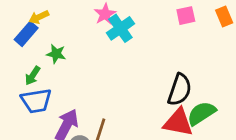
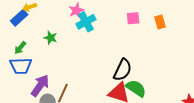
green star: (56, 54) -> (50, 38), moved
green semicircle: (201, 113) -> (136, 88), turned 60

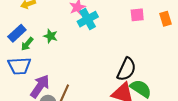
blue rectangle: (19, 18) -> (17, 33), moved
green arrow: (20, 48) -> (27, 44), moved

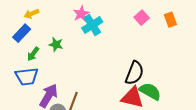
pink square: (137, 15) -> (142, 18), turned -32
blue rectangle: (17, 33) -> (22, 33), moved

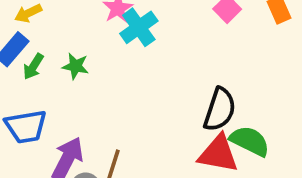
green arrow: (33, 54) -> (33, 66), moved

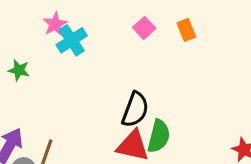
green semicircle: (250, 141) -> (159, 136), turned 76

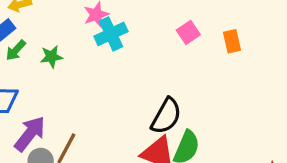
green star: (19, 70) -> (51, 57), turned -30

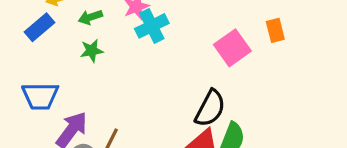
pink square: (188, 32) -> (232, 48), moved, size x1.5
green arrow: (16, 50) -> (90, 17), moved, turned 30

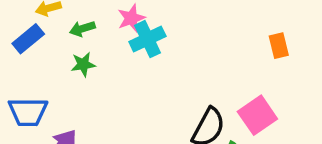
pink square: (232, 48) -> (257, 115), moved

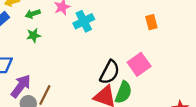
cyan cross: (147, 39) -> (84, 21), moved

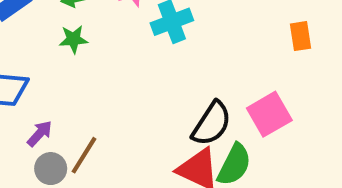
purple arrow: (21, 86) -> (40, 134), size x0.6

